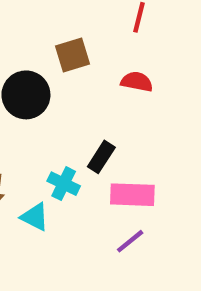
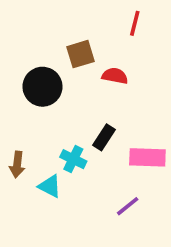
red semicircle: (137, 82) -> (115, 76), moved
pink rectangle: (132, 195) -> (147, 157), moved

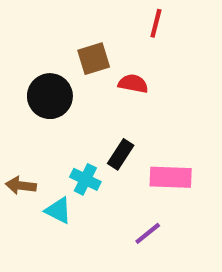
brown arrow: (17, 165) -> (21, 186), turned 90

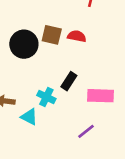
brown square: (94, 59) -> (52, 35), moved, turned 30

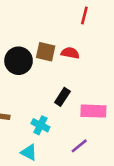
cyan cross: (46, 97) -> (40, 125), moved
cyan triangle: (29, 117) -> (29, 152), moved

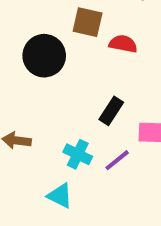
brown square: (46, 52) -> (88, 22), moved
purple line: (79, 146) -> (117, 160), moved

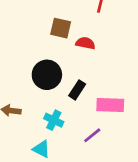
black circle: (44, 56) -> (47, 75), moved
purple line: (117, 160) -> (92, 135), moved

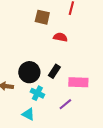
brown square: (61, 28) -> (42, 17), moved
black circle: (47, 75) -> (29, 72), moved

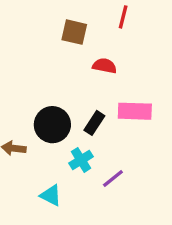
pink rectangle: (78, 82) -> (135, 111), moved
cyan cross: (37, 93) -> (81, 160), moved, turned 32

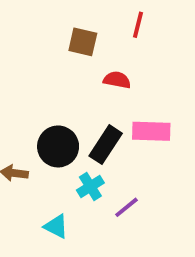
black rectangle: (94, 123) -> (106, 145), size x1.4

